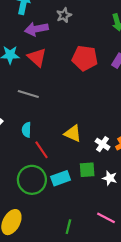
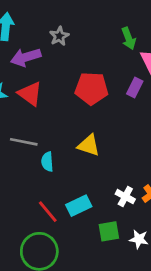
cyan semicircle: (26, 130) -> (47, 162), moved
yellow triangle: (73, 133) -> (89, 145), moved
cyan rectangle: (61, 178) -> (79, 206), moved

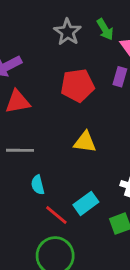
gray star: (59, 36) -> (68, 32), moved, size x1.4
red triangle: (30, 94) -> (18, 102), turned -36
cyan semicircle: (47, 162) -> (38, 185), moved

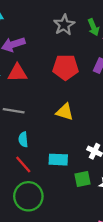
cyan rectangle: (86, 203) -> (58, 160), turned 30
red line: (56, 215) -> (23, 165), moved

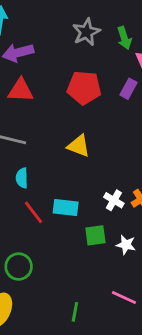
red line: (23, 165) -> (34, 212), moved
green circle: (28, 196) -> (19, 267), moved, size x0.7

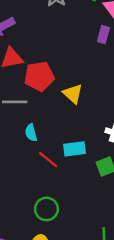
red pentagon: (84, 88) -> (39, 76), moved
yellow triangle: (79, 146) -> (73, 94), turned 35

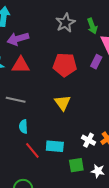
red pentagon: (39, 76) -> (65, 65), moved

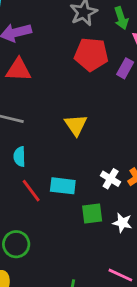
red pentagon: (65, 65) -> (91, 54), moved

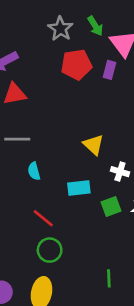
yellow triangle: (76, 125) -> (93, 145), moved
red line: (31, 191) -> (43, 218), moved

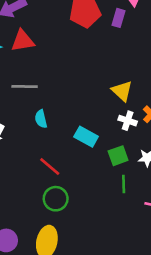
yellow triangle: (93, 145) -> (122, 91), moved
cyan rectangle: (79, 188) -> (86, 137), turned 35
green line: (109, 278) -> (124, 184), moved

